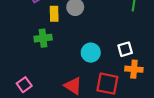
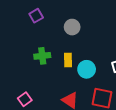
yellow rectangle: (54, 14) -> (68, 60), moved

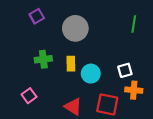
gray circle: (72, 27) -> (75, 28), size x1.5
pink square: (25, 99) -> (29, 96), moved

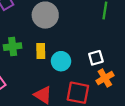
orange cross: (134, 90) -> (105, 78), turned -35

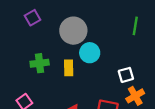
cyan circle: (61, 61) -> (90, 53), moved

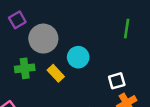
gray circle: (73, 31) -> (43, 39), moved
yellow rectangle: (69, 68) -> (56, 73), turned -42

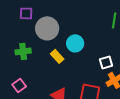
purple square: (17, 20) -> (26, 13), turned 32
green cross: (25, 68) -> (23, 51), moved

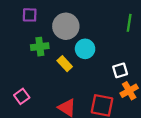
gray circle: (47, 28) -> (66, 26), moved
green cross: (23, 51) -> (40, 47), moved

